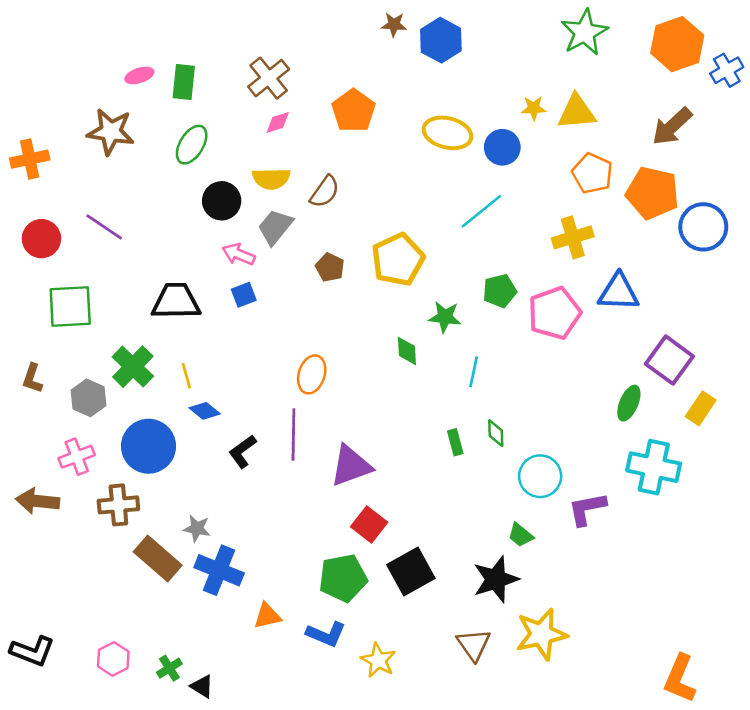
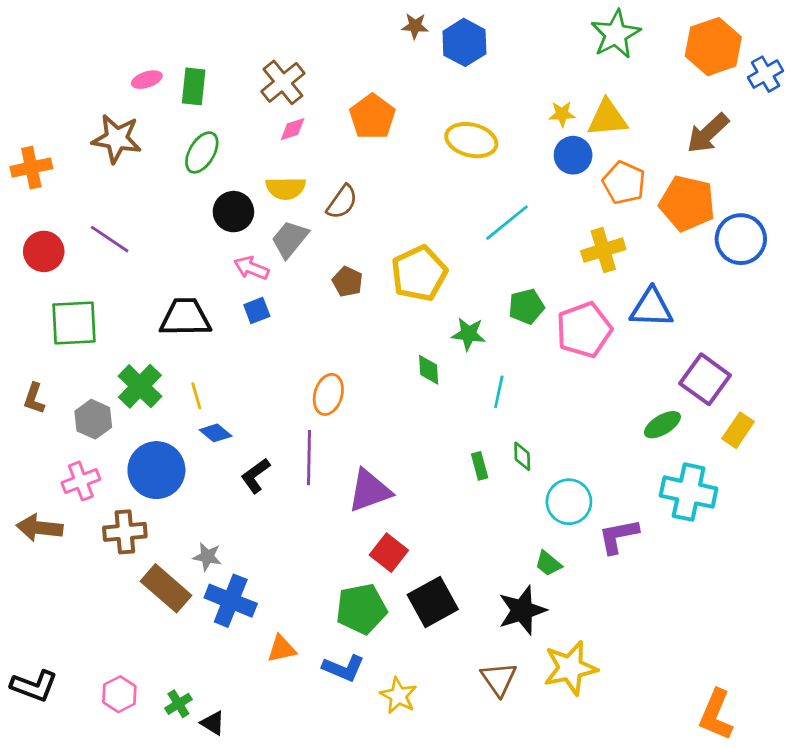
blue circle: (502, 147) -> (573, 155), moved
green ellipse: (629, 403) -> (662, 425), turned 36

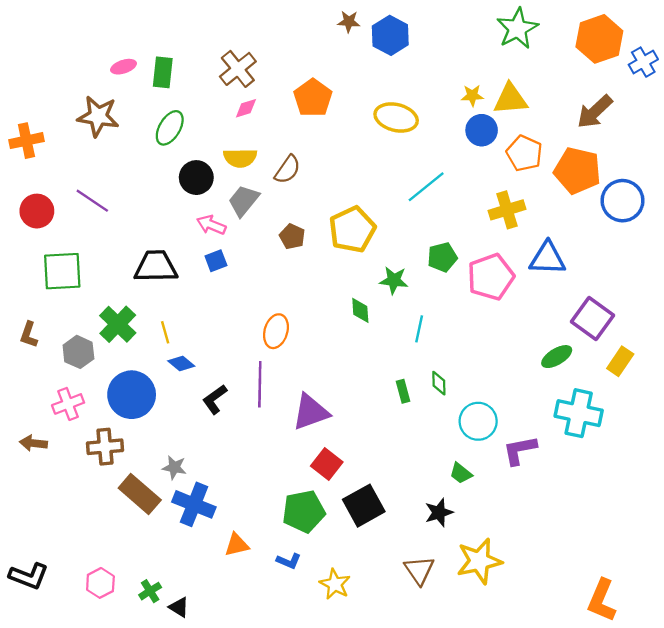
brown arrow: (40, 528) -> (33, 443), size x0.7
black star: (522, 610) -> (439, 513), size x0.7
blue L-shape: (343, 668) -> (289, 561), size x0.7

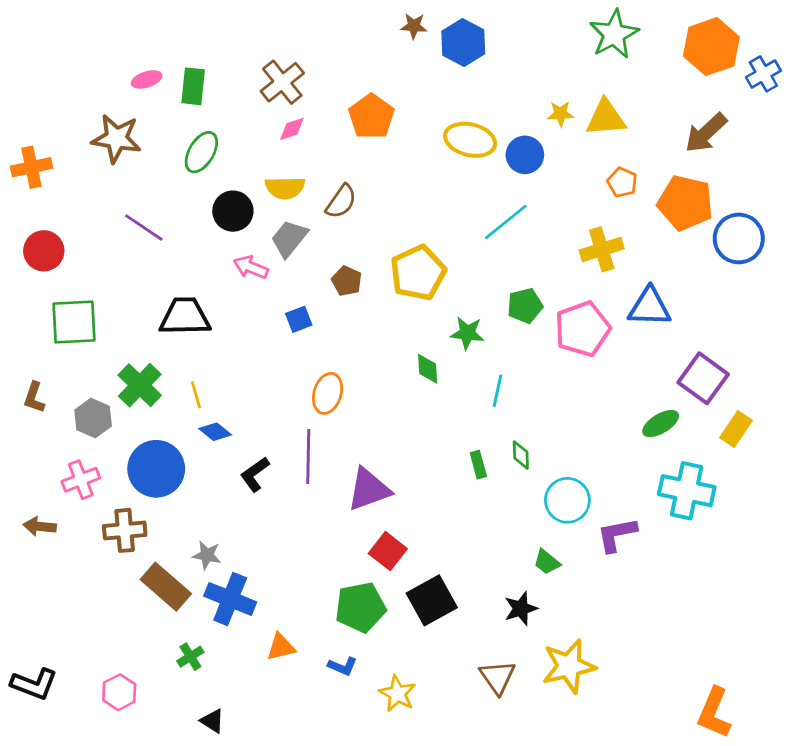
blue circle: (482, 130) -> (525, 155), moved
orange pentagon: (524, 153) -> (622, 182), size x0.7
purple line: (92, 201) -> (144, 228), moved
blue square: (216, 261) -> (299, 319), moved
green cross: (150, 591) -> (190, 657), moved

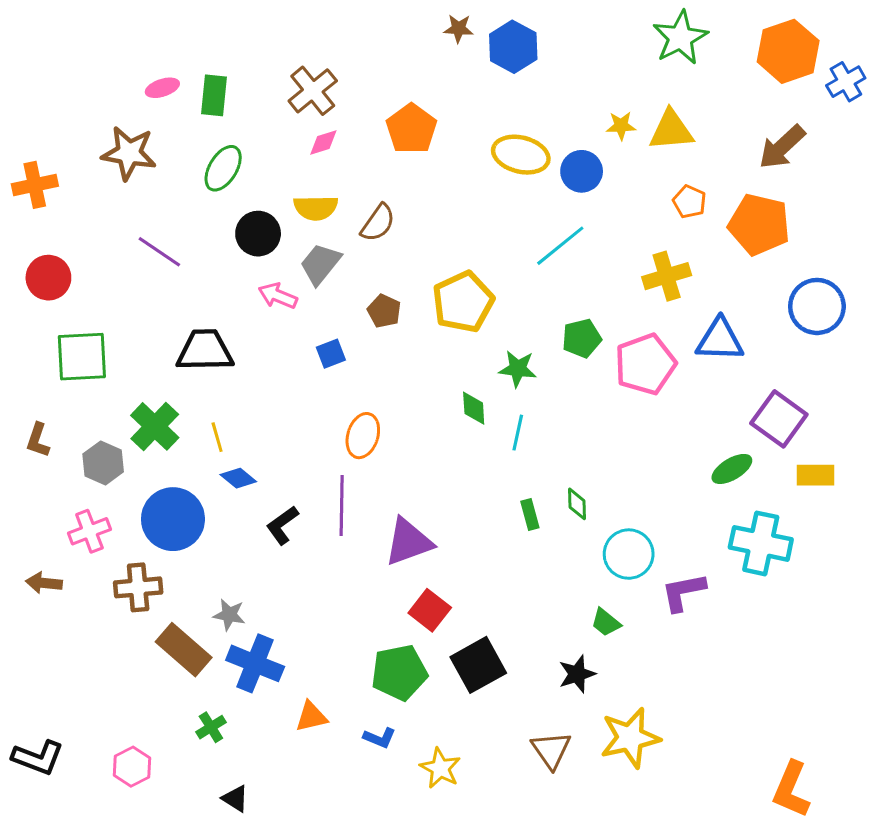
blue circle: (739, 238) -> (817, 306), moved
cyan line: (497, 391) -> (518, 433), moved
yellow rectangle: (736, 429) -> (815, 475), turned 56

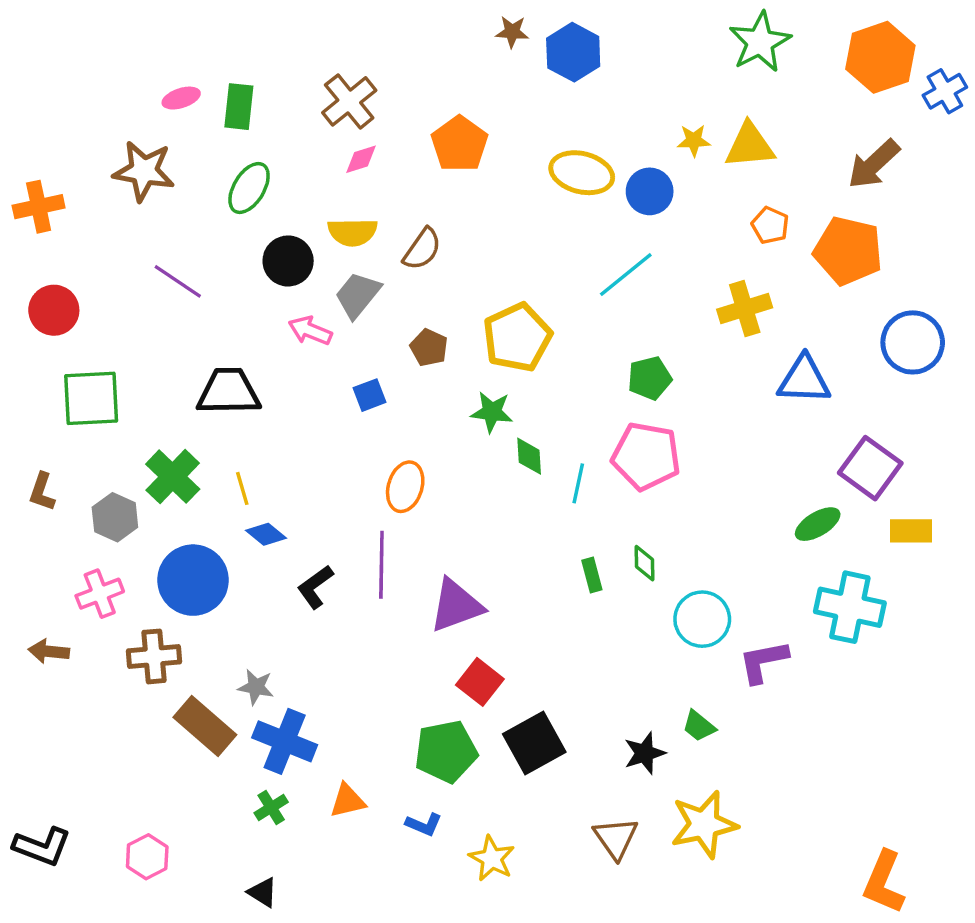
pink pentagon: (645, 364) -> (646, 456), moved, turned 30
green star: (518, 369) -> (492, 412), moved
green trapezoid: (606, 622) -> (699, 726), moved
green cross: (211, 727) -> (271, 808), moved

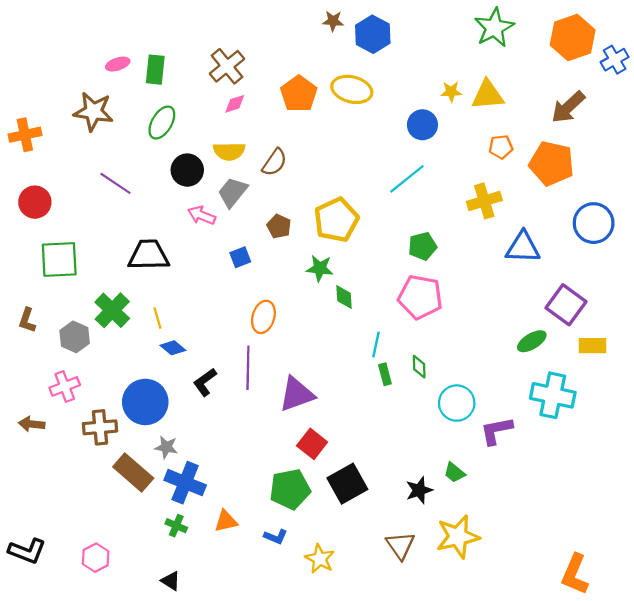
yellow ellipse: (582, 173) -> (352, 89), moved
orange pentagon: (770, 225) -> (501, 147), turned -30
cyan line: (578, 483) -> (376, 345), moved
blue circle: (193, 580) -> (145, 402), moved
green cross: (271, 808) -> (176, 526), turned -35

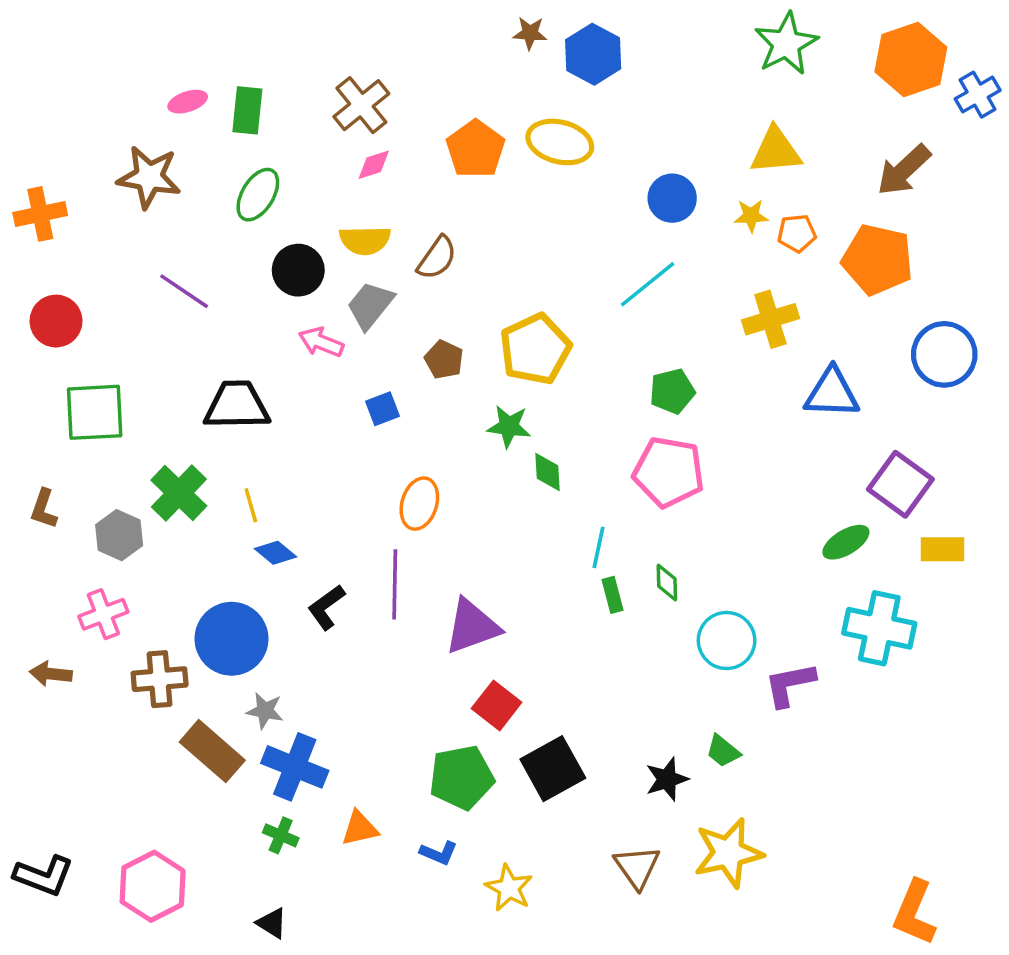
yellow star: (451, 92) -> (751, 216), moved
pink hexagon: (96, 558) -> (153, 886), size x1.5

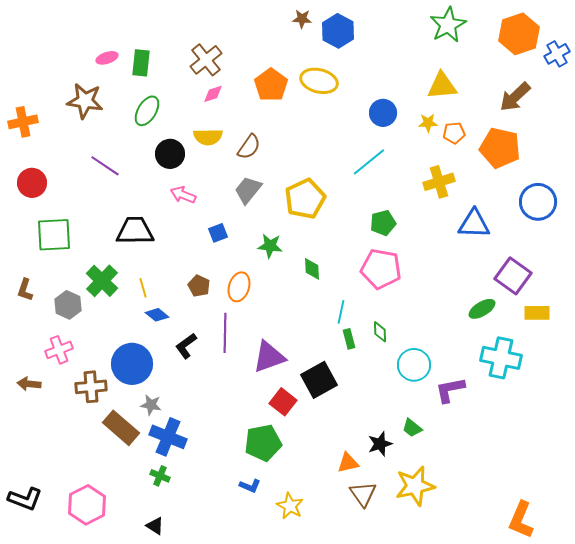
gray trapezoid: (370, 305) -> (248, 190), moved
brown pentagon: (444, 360) -> (199, 286), moved
green star: (509, 426) -> (270, 246), moved
black square: (553, 769) -> (319, 380), moved
orange triangle: (360, 828) -> (348, 463), moved

